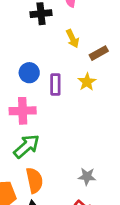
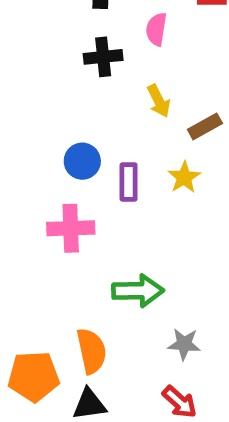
green arrow: (27, 146) -> (138, 291), moved, turned 40

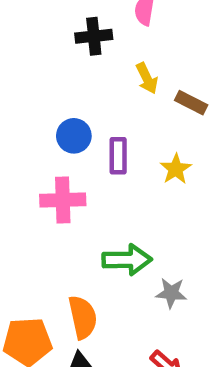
brown rectangle: (205, 126) -> (191, 103), turned 56
yellow star: (184, 177) -> (176, 169), moved
gray star: (184, 344) -> (171, 293), moved

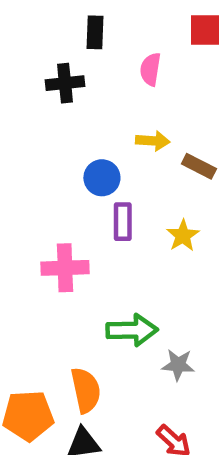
black cross: (94, 36) -> (65, 83), moved
yellow arrow: (147, 78) -> (153, 141), turned -60
blue circle: (74, 136) -> (102, 178), moved

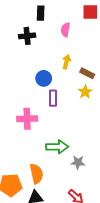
yellow arrow: (153, 141) -> (66, 62), turned -80
yellow star: (183, 236) -> (85, 92), moved

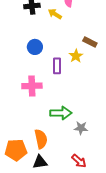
yellow arrow: (66, 62) -> (55, 14), moved, turned -72
blue circle: (44, 78) -> (35, 47), moved
yellow star: (85, 92) -> (76, 56), moved

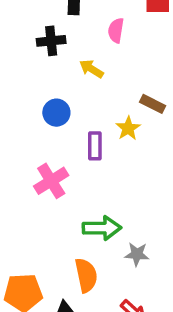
yellow arrow: (55, 14) -> (91, 69), moved
pink cross: (32, 86) -> (51, 181), turned -30
orange semicircle: (41, 139) -> (86, 275), moved

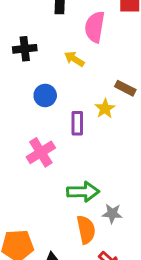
pink semicircle: (116, 30) -> (95, 27), size x1.5
black cross: (51, 41) -> (25, 49), moved
orange semicircle: (86, 275) -> (86, 230), moved

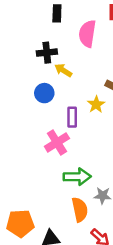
black cross: (25, 49) -> (47, 53), moved
yellow arrow: (74, 59) -> (63, 70), moved
pink cross: (41, 152) -> (57, 142), moved

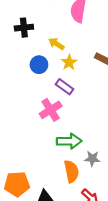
black cross: (47, 53) -> (24, 28), moved
yellow star: (96, 104) -> (69, 62), moved
purple rectangle: (72, 117) -> (64, 87), turned -54

